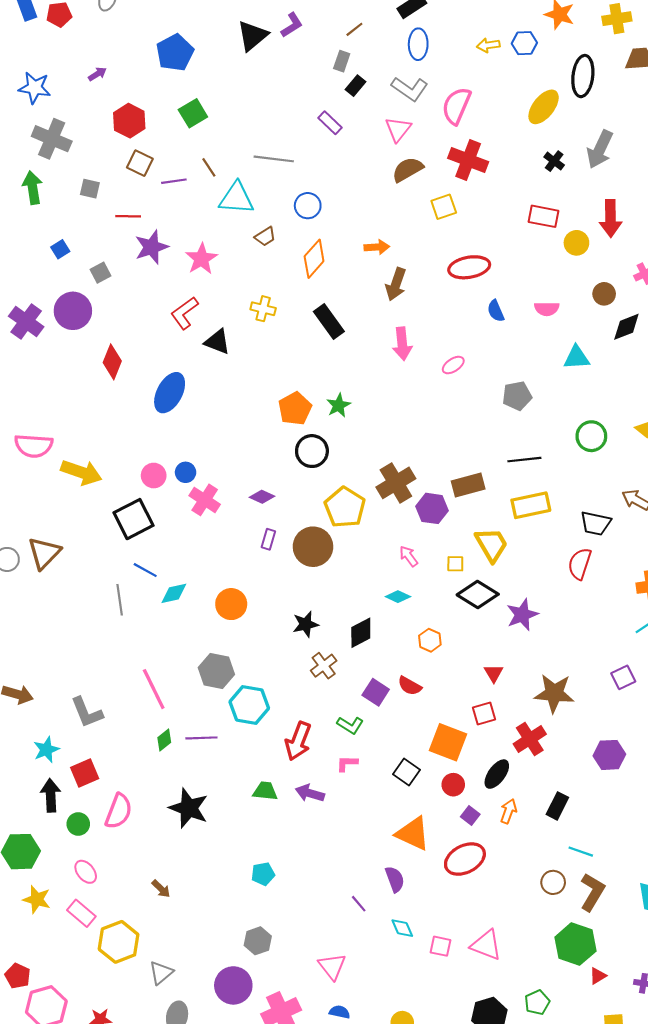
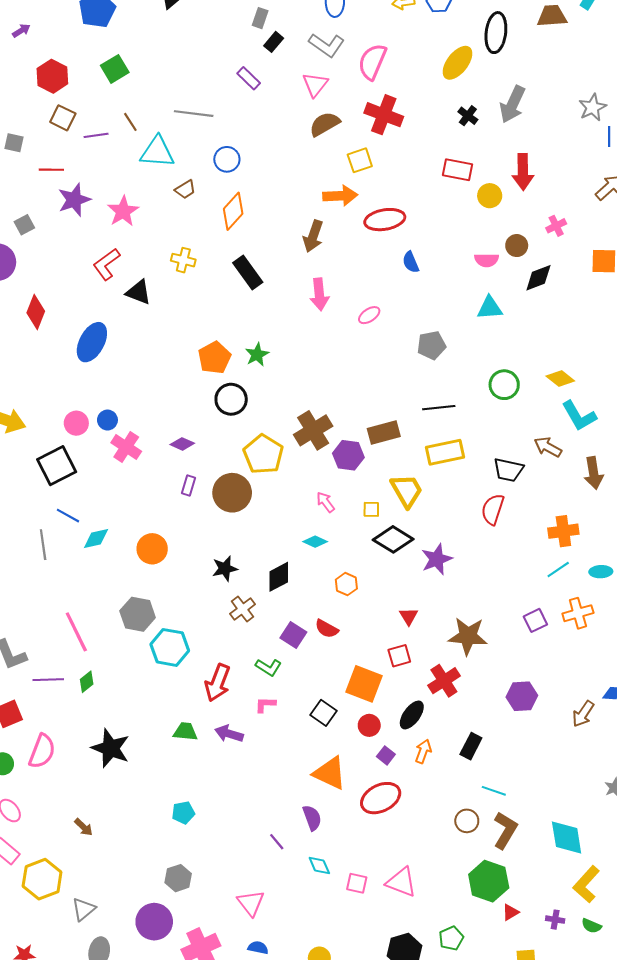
orange arrow: (377, 247) -> (340, 196), moved, size x1.4
pink semicircle: (547, 309) -> (487, 260), moved
purple line: (201, 738) -> (48, 680), moved

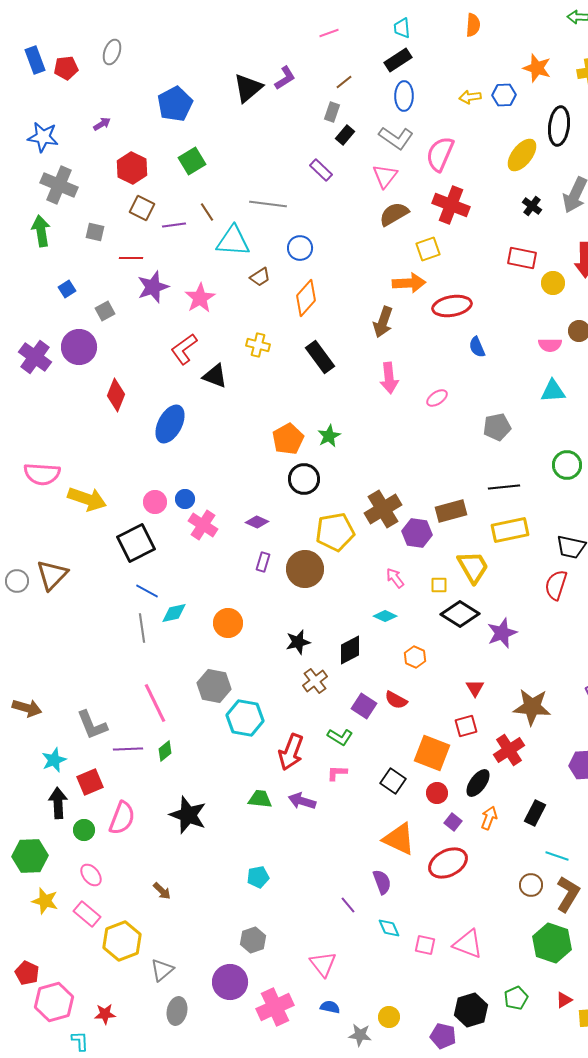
yellow pentagon: (263, 454) -> (335, 532), turned 30
gray line: (43, 545) -> (142, 628), moved
red triangle: (510, 912) -> (564, 1000), moved

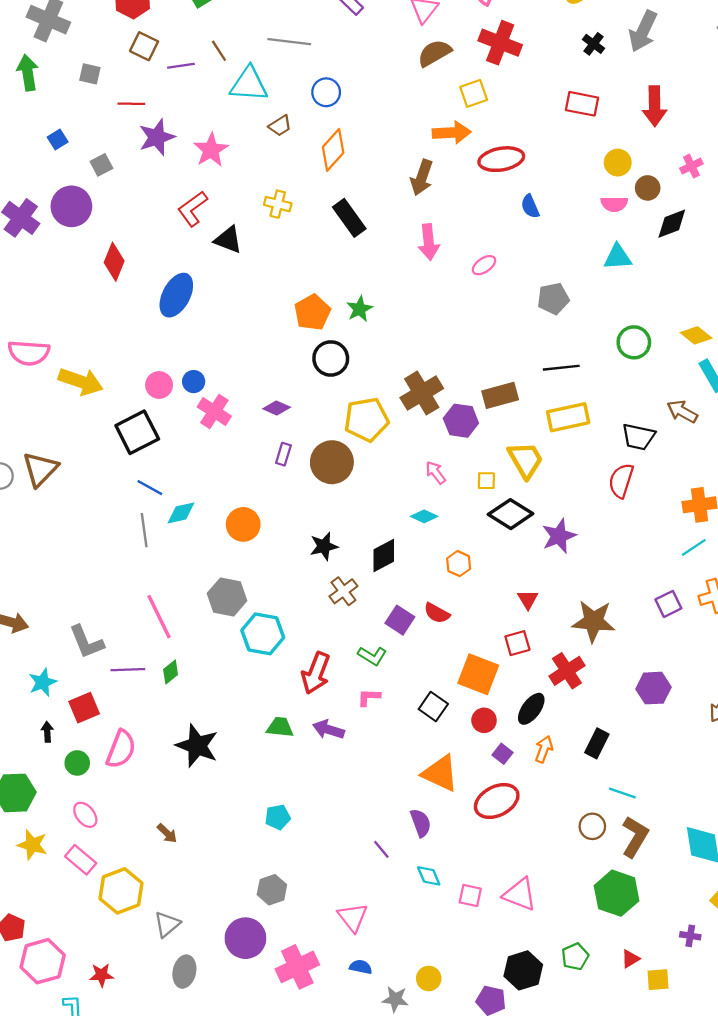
yellow circle: (553, 283) -> (618, 163), moved
black arrow: (58, 803) -> (47, 732), size x0.6

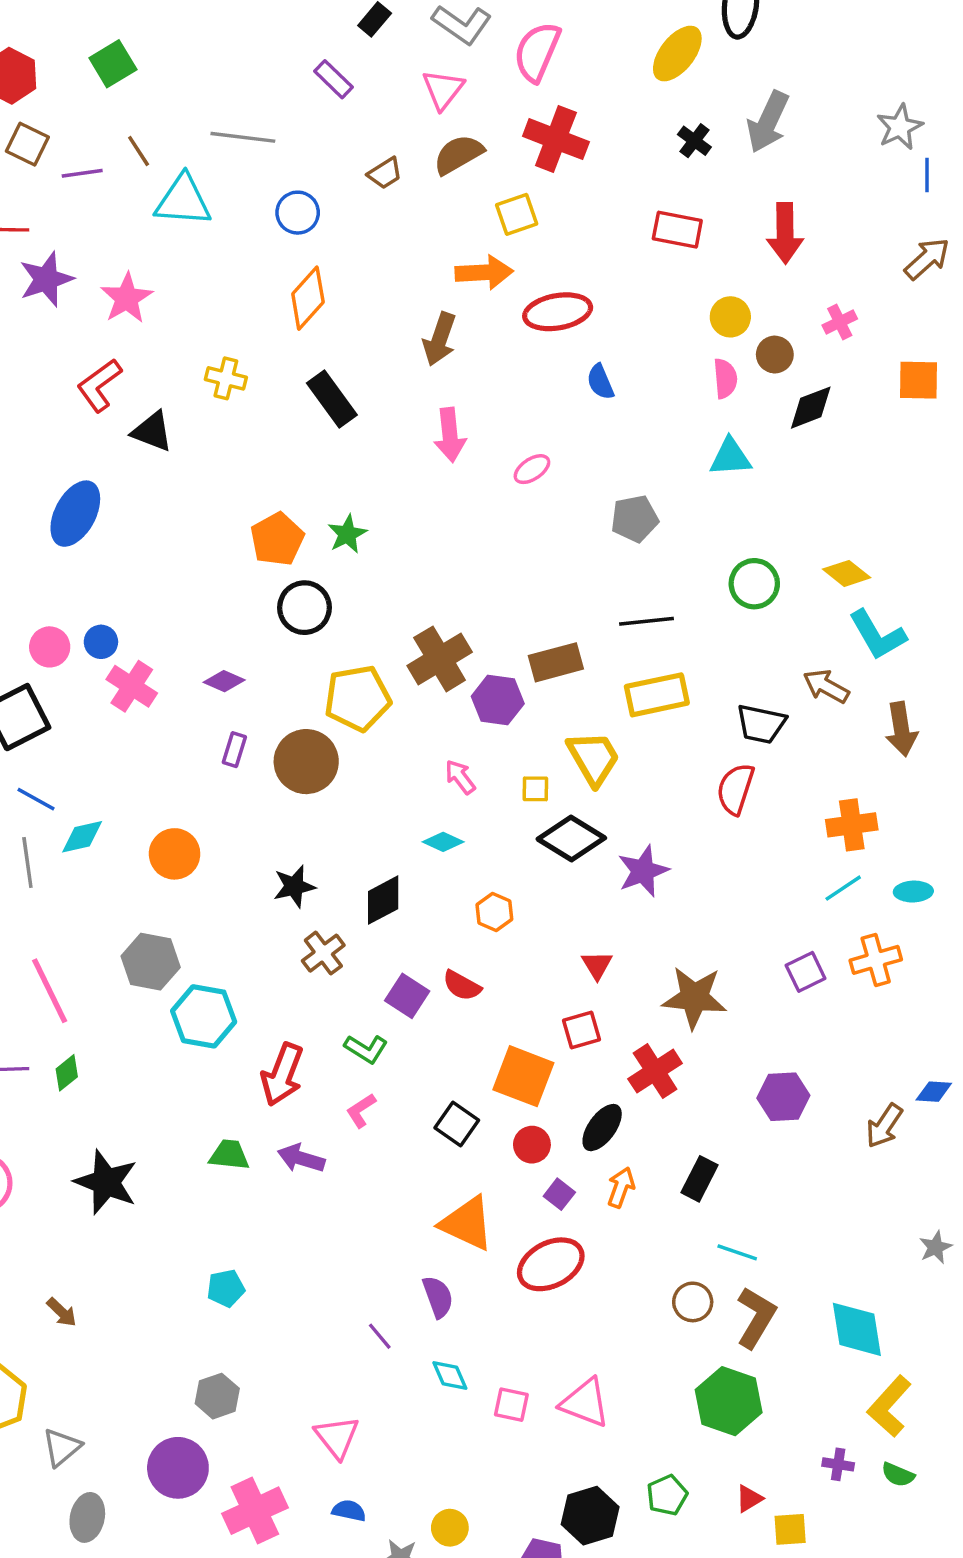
brown trapezoid: (280, 126) -> (385, 173), moved
pink semicircle: (614, 204) -> (725, 378), turned -95
pink L-shape: (369, 697) -> (361, 1110), turned -35

